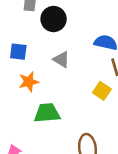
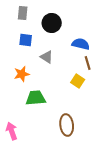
black circle: (54, 19) -> (52, 23), moved
blue square: (18, 52) -> (26, 40), moved

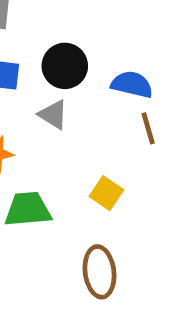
black circle: (52, 23) -> (65, 66), moved
yellow square: (78, 81) -> (106, 193), moved

